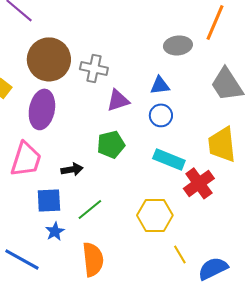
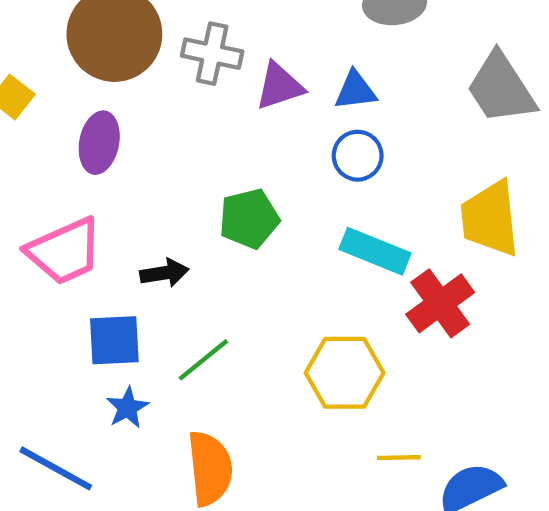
purple triangle: (118, 100) -> (279, 86), moved
purple ellipse: (42, 109) -> (99, 143), size x0.7
pink trapezoid: (26, 159) -> (64, 251), turned 48
yellow line: (180, 254) -> (399, 458), turned -60

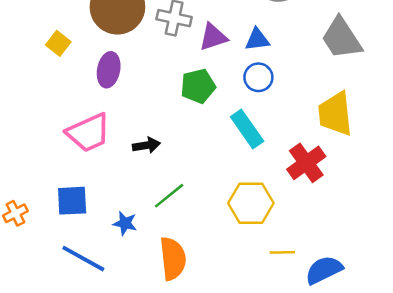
green pentagon: (249, 219) -> (198, 86), moved
cyan rectangle: (375, 251) -> (247, 129), moved, turned 33
blue square: (114, 340) -> (72, 201), moved
blue star: (127, 408) -> (125, 223), turned -30

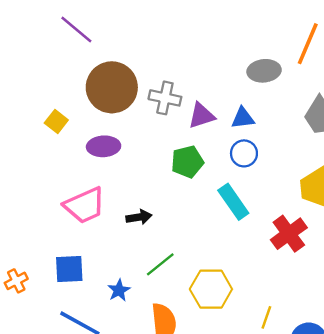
purple ellipse: (109, 70) -> (104, 146), turned 76
yellow hexagon: (251, 203) -> (211, 289), moved
blue star: (125, 223) -> (119, 290), turned 30
yellow line: (282, 252) -> (266, 317), turned -70

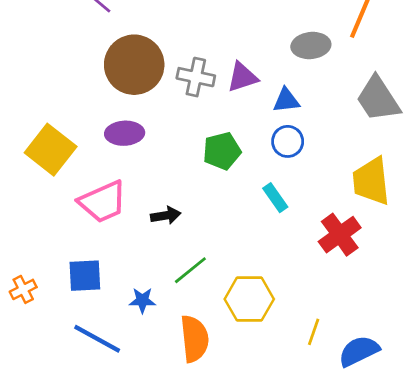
purple triangle: (201, 116) -> (242, 77), moved
yellow square: (56, 122) -> (51, 150), moved, size x1.8
cyan rectangle: (233, 202) -> (275, 198), size x0.7
blue star: (119, 290) -> (142, 300), turned 30

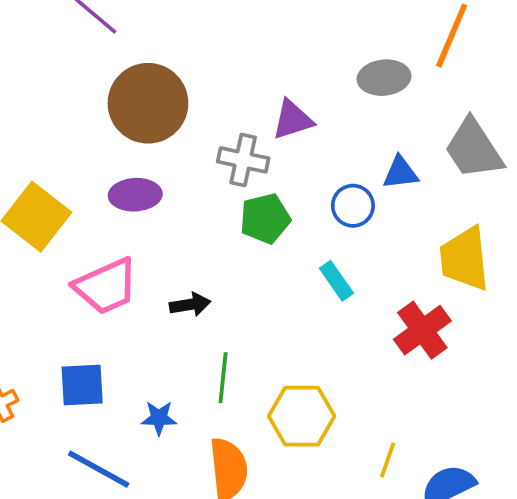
gray cross: (196, 77) -> (243, 160), moved
blue triangle: (286, 100) -> (400, 173), moved
green line: (190, 270) -> (223, 378), turned -45

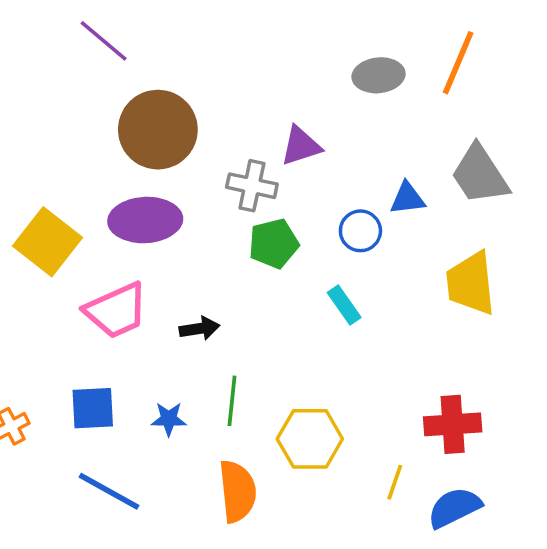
gray ellipse: (384, 78) -> (379, 75), moved
purple ellipse: (135, 195) -> (145, 220), size x1.4
red cross: (422, 330) -> (453, 424), moved, turned 32
blue star: (159, 418) -> (169, 419), moved

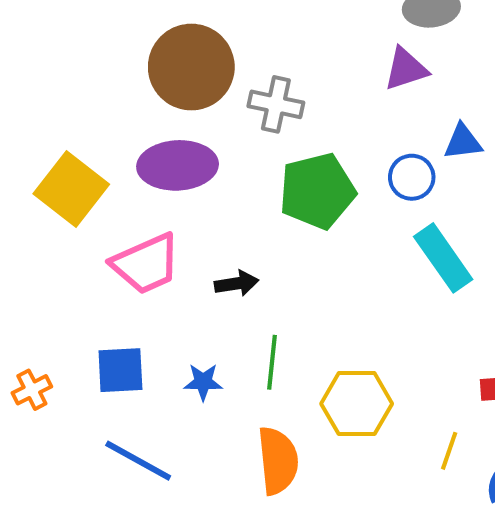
purple triangle: (301, 146) -> (406, 69), moved
gray cross: (252, 186) -> (276, 104), moved
green pentagon: (274, 244) -> (317, 191), size x1.4
cyan rectangle: (344, 305) -> (443, 258), moved, size x1.6

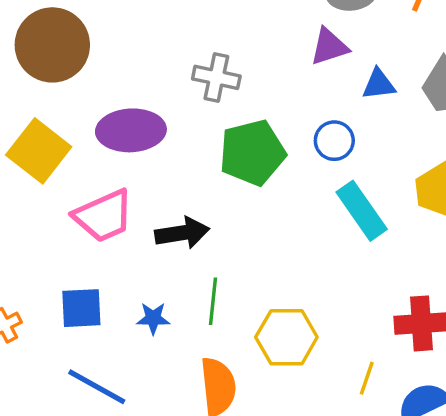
brown circle: (191, 67) -> (52, 45), moved
blue triangle: (463, 142) -> (379, 84), moved
black arrow: (237, 283) -> (182, 233), size x1.4

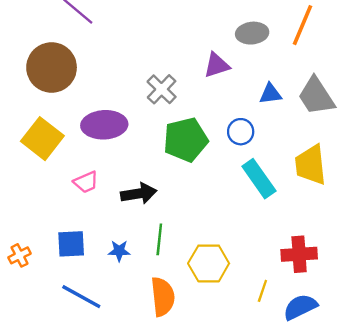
purple triangle: (329, 47) -> (217, 65), moved
gray cross: (216, 77) -> (162, 89), turned 32
pink trapezoid: (104, 216) -> (86, 182), size x0.6

